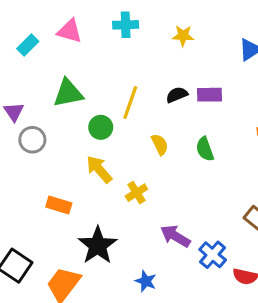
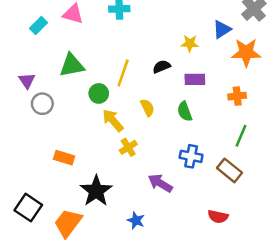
yellow star: (183, 36) -> (190, 43), moved
purple rectangle: (209, 95) -> (195, 79), moved
yellow arrow: (99, 169) -> (113, 120), moved
blue cross: (213, 255) -> (191, 156), moved, turned -30

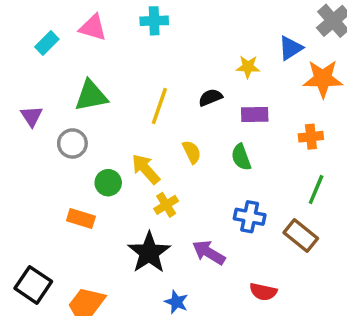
green circle: (99, 93) -> (108, 183), moved
gray circle: (42, 104) -> (72, 143), moved
black star: (96, 191) -> (149, 253), moved
red semicircle: (218, 217) -> (263, 292), moved

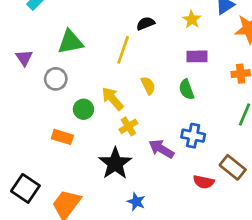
yellow star: (248, 67) -> (192, 19), turned 30
black semicircle: (210, 97) -> (146, 23), moved
brown rectangle: (301, 235) -> (233, 167), moved
purple arrow: (209, 253) -> (161, 149), moved
red semicircle: (263, 292) -> (204, 182), moved

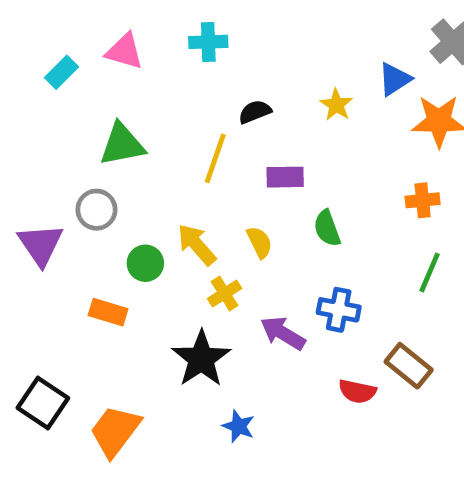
purple rectangle: (197, 56) -> (285, 177), moved
purple triangle: (24, 58) -> (41, 245), moved, size x1.5
yellow semicircle: (148, 85) -> (260, 242), moved

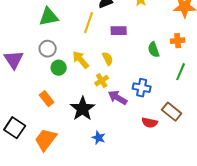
gray circle: (96, 210) -> (48, 49), moved
green semicircle: (327, 228) -> (154, 50), moved
yellow cross: (225, 294) -> (102, 81), moved
orange rectangle: (108, 312) -> (47, 99), moved, turned 35

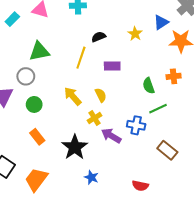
gray circle: (48, 49) -> (26, 76), moved
green circle: (59, 68) -> (34, 104), moved
green line: (181, 72) -> (158, 109), moved, turned 42
red semicircle: (150, 123) -> (140, 186), moved

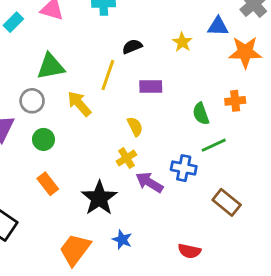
blue triangle: (161, 22) -> (218, 26), turned 35
yellow arrow: (73, 96) -> (79, 104), moved
orange trapezoid: (36, 179) -> (75, 250), moved

